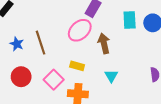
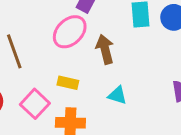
cyan triangle: (111, 76) -> (117, 95), turned -40

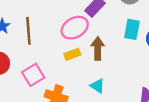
yellow rectangle: (68, 83) -> (72, 54), moved, turned -49

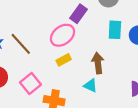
brown line: (28, 31) -> (21, 44), turned -30
brown arrow: (98, 48) -> (98, 63), moved

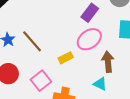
pink ellipse: (63, 35) -> (89, 39), moved
yellow rectangle: (64, 60) -> (66, 58), moved

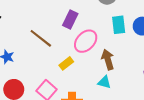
purple rectangle: (90, 13) -> (70, 20), moved
brown line: (32, 41) -> (41, 38), moved

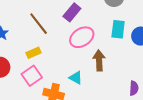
yellow rectangle: (66, 63) -> (33, 53), moved
cyan triangle: (104, 82) -> (76, 78), moved

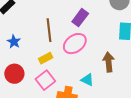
brown line: (39, 24) -> (49, 30), turned 35
pink ellipse: (82, 37) -> (75, 44), moved

